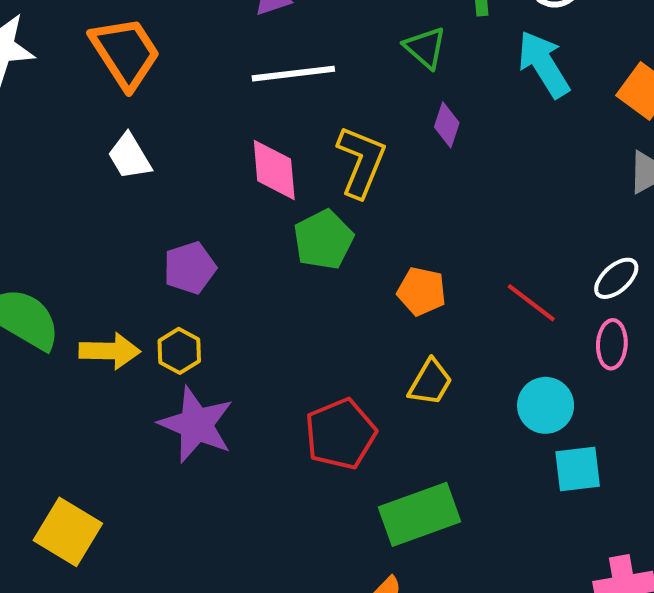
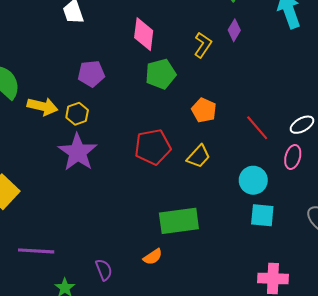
yellow L-shape: (361, 162) -> (203, 45), moved, size x0.7
red pentagon: (340, 434) -> (153, 147), moved

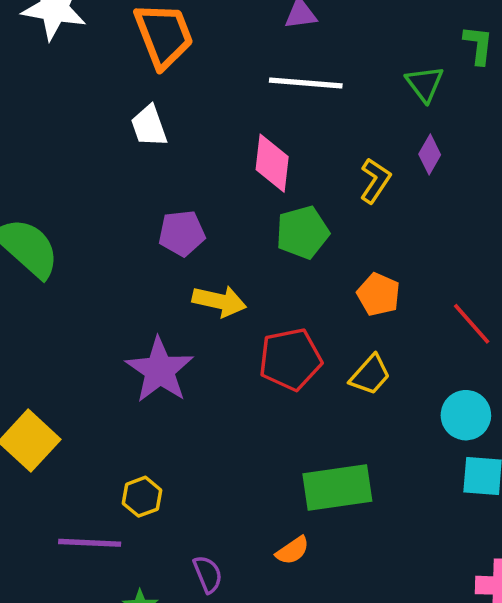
yellow arrow: (43, 106) -> (219, 301), moved
yellow hexagon: (77, 114) -> (142, 497), moved

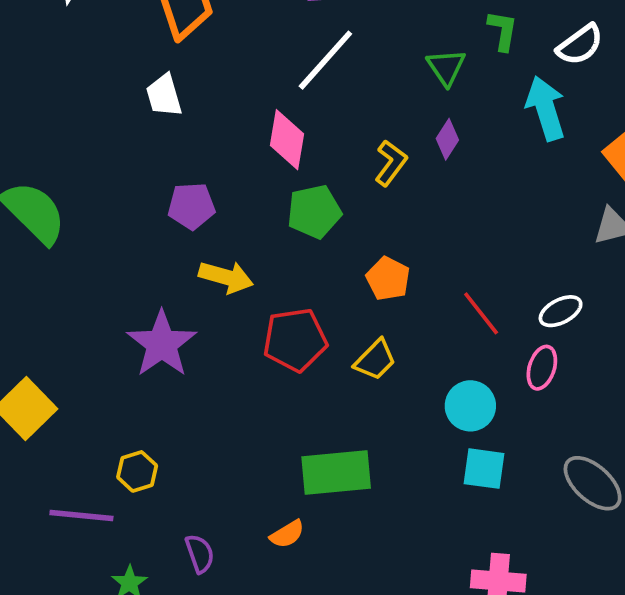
white line: (306, 83) -> (325, 60), turned -56

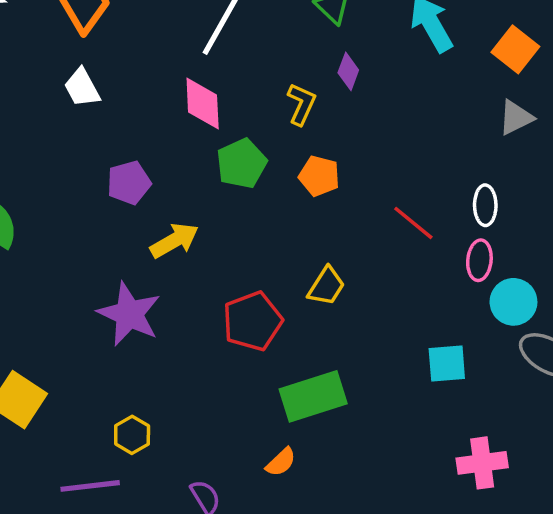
yellow arrow: (226, 277) -> (174, 240), turned -33
orange pentagon: (388, 279) -> (319, 176), moved
white ellipse: (561, 311) -> (485, 205), turned -51
red pentagon: (295, 340) -> (252, 321), moved
cyan circle: (470, 406) -> (513, 302), moved

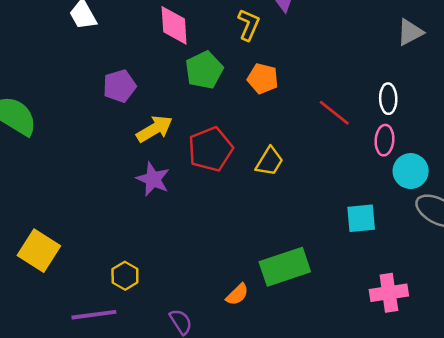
purple star: (129, 314) -> (153, 179), moved, size x0.7
red pentagon: (252, 321) -> (210, 149), moved
green rectangle: (313, 396) -> (285, 267), moved

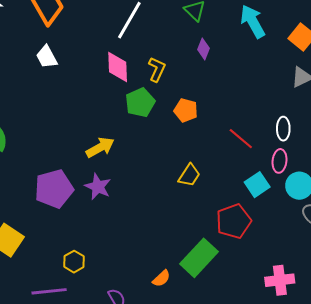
yellow L-shape: (249, 25) -> (157, 69), moved
purple pentagon: (119, 86) -> (54, 189), moved, size x1.5
red pentagon: (210, 149) -> (234, 221), moved
cyan square: (361, 218) -> (257, 185), moved, turned -30
green rectangle: (285, 267) -> (199, 258), turned -30

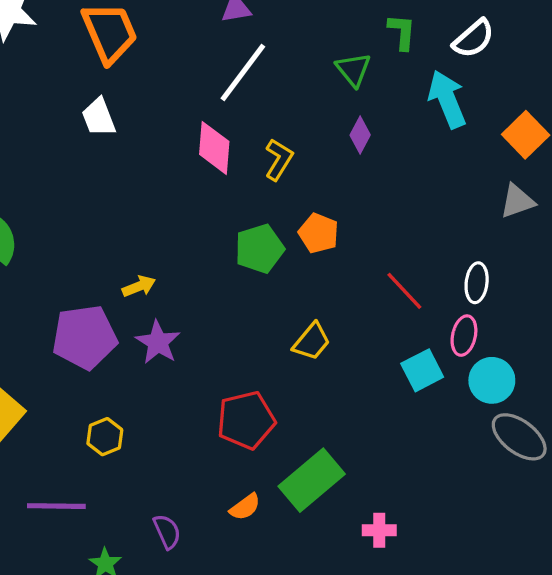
green pentagon: (140, 103) -> (259, 249), moved
yellow arrow: (100, 147) -> (139, 286), moved, size x0.7
red pentagon: (234, 221) -> (246, 420), moved
yellow hexagon: (74, 262) -> (105, 437), moved
pink cross: (280, 280) -> (379, 530), moved, size x0.7

